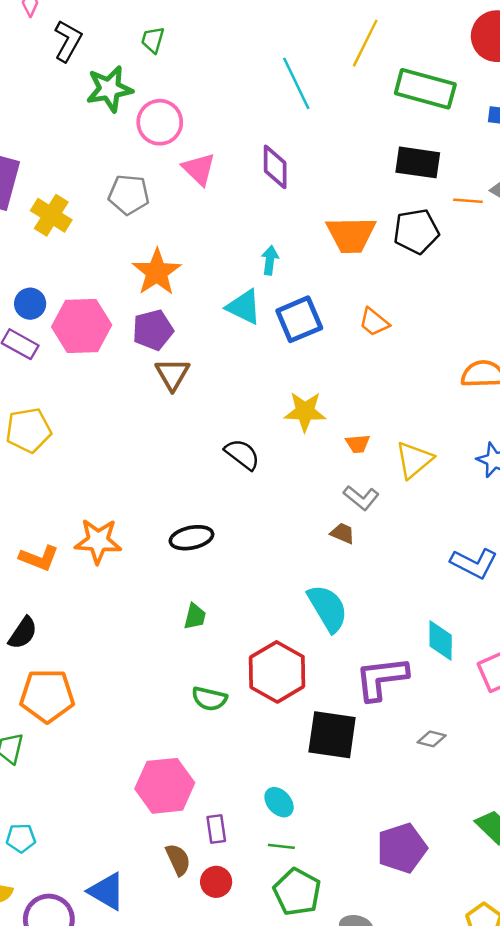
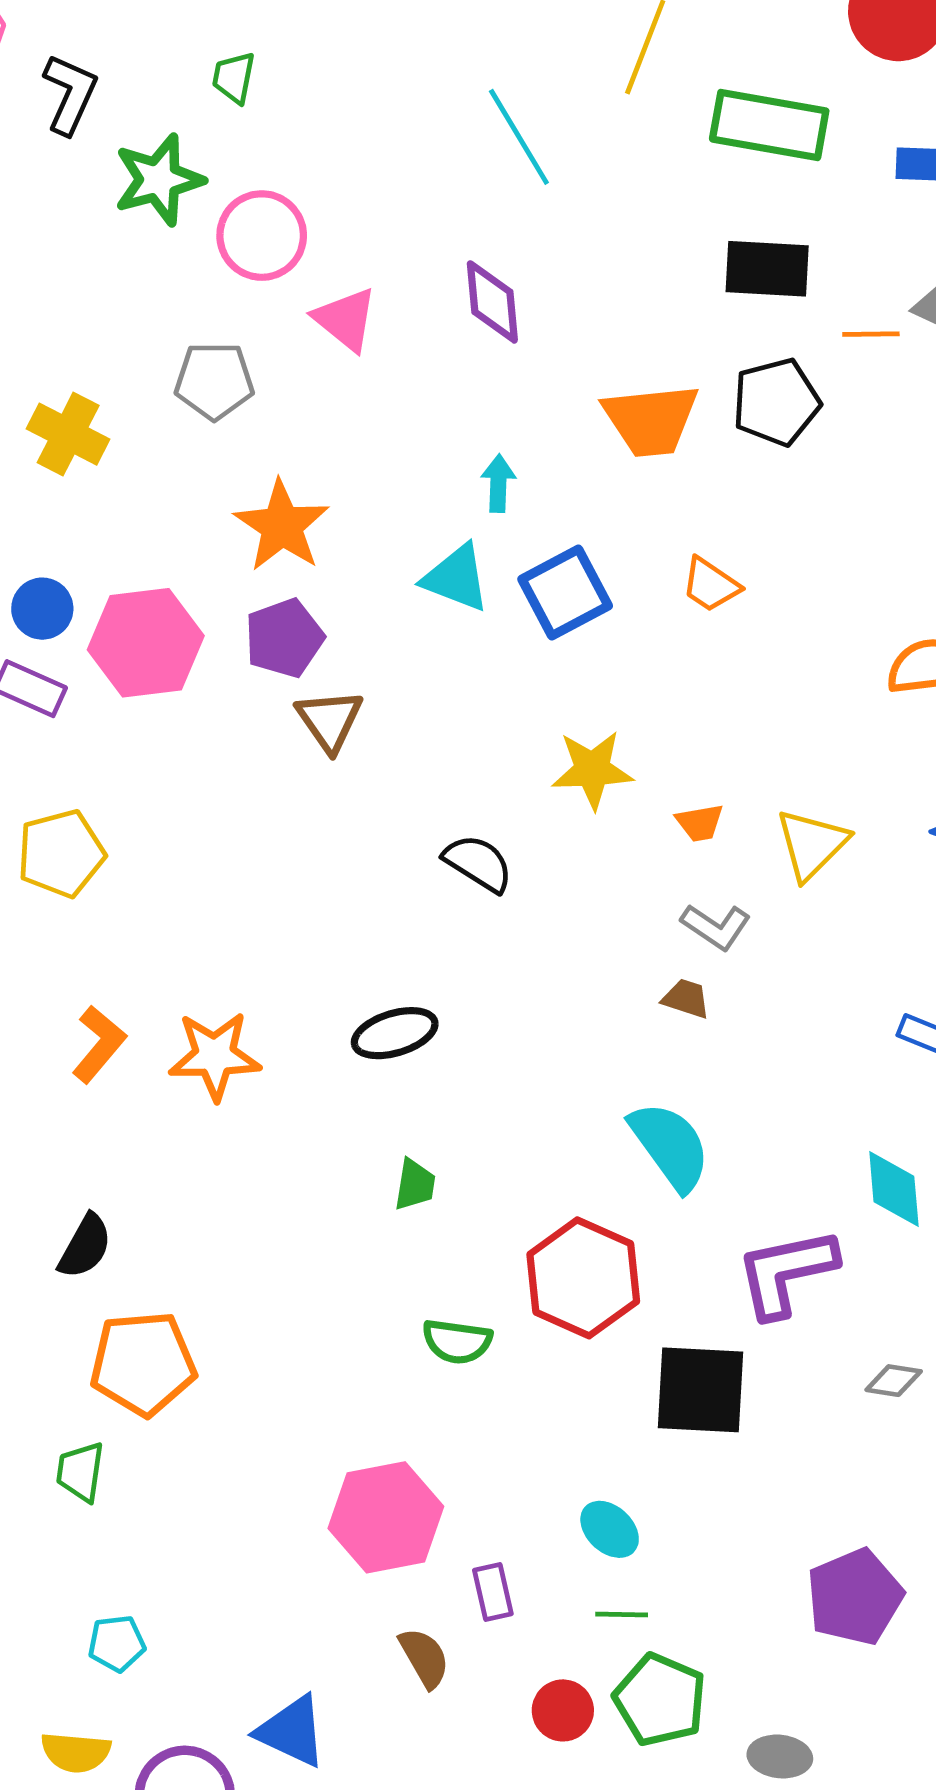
orange L-shape: (39, 558) -> (99, 1044), moved, turned -66
red circle: (216, 882) -> (563, 1710), moved

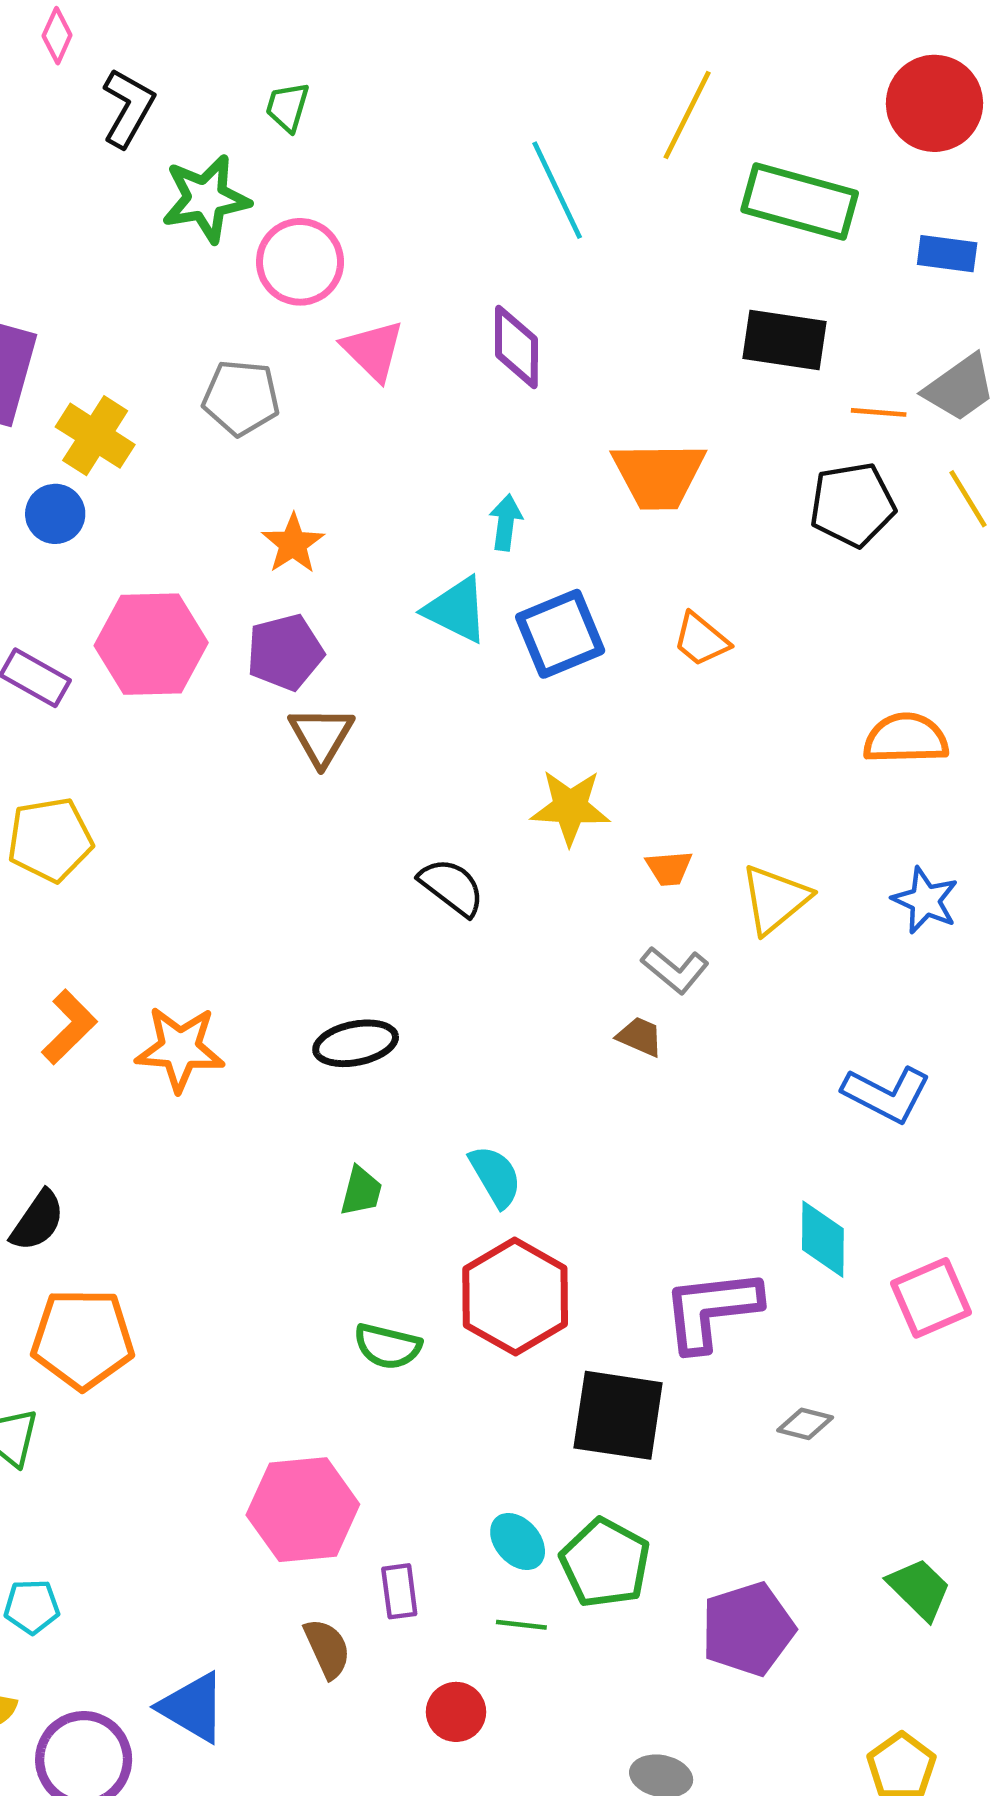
black pentagon: (776, 402) -> (852, 505), moved
orange star: (282, 526) -> (293, 544), size x0.7
blue circle: (42, 609) -> (55, 514), moved
cyan semicircle: (670, 1146) -> (495, 1176), moved, size x0.7
green pentagon: (660, 1700) -> (605, 1563), moved

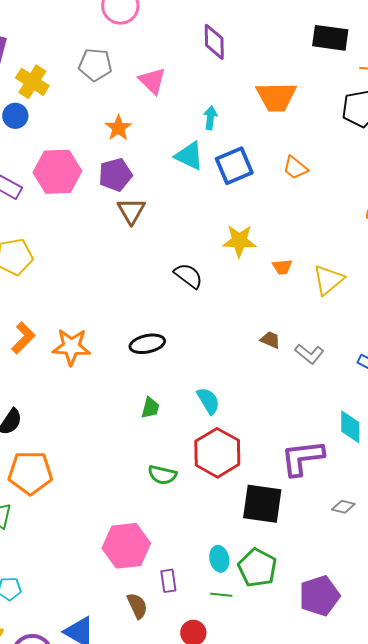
pink triangle: (373, 350) -> (152, 81), moved
gray L-shape: (675, 970) -> (309, 354), moved
cyan ellipse: (518, 1542) -> (219, 559), turned 30

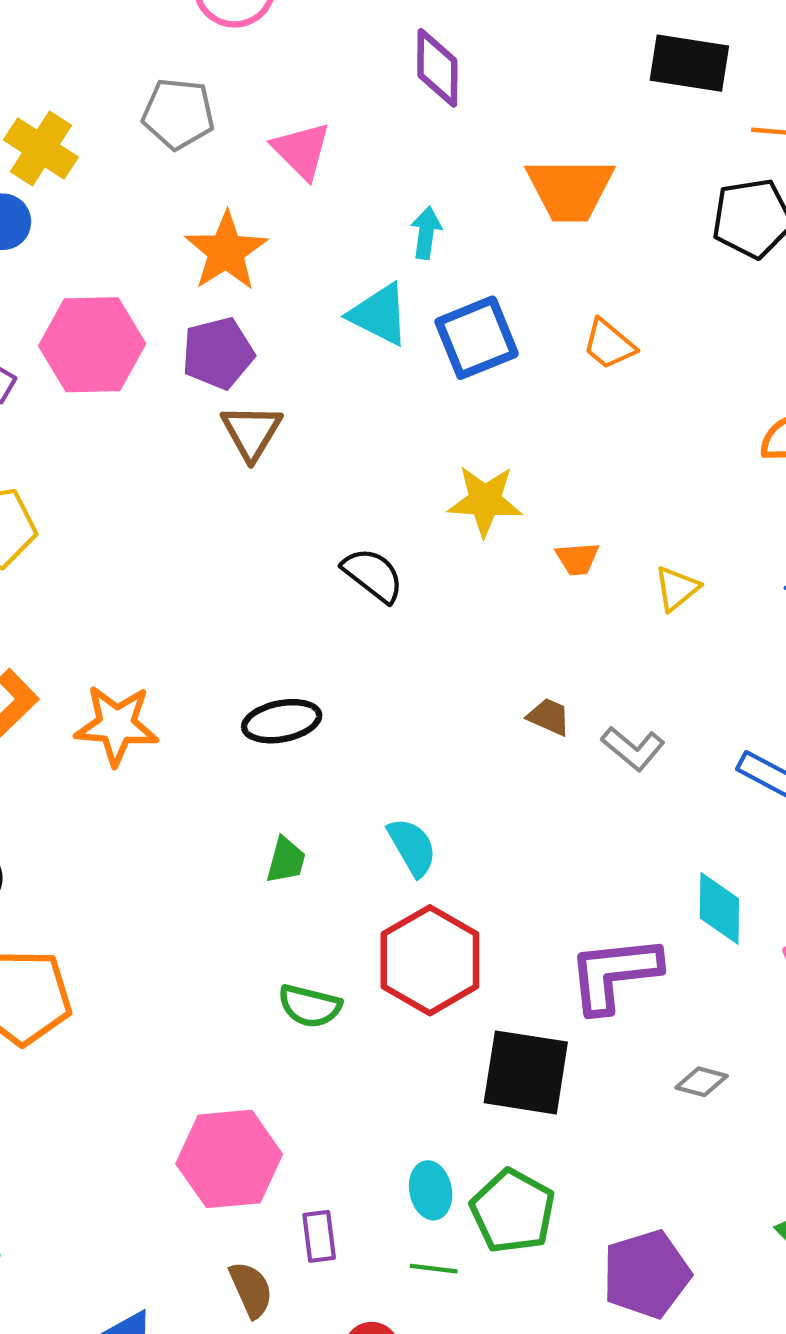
orange star: (118, 128) -> (226, 251), size x1.4
yellow triangle: (328, 280) -> (677, 588), size x0.7

